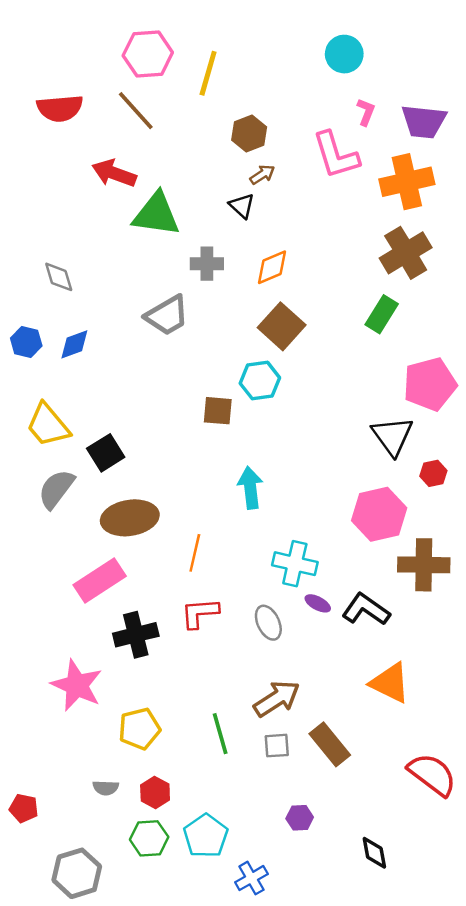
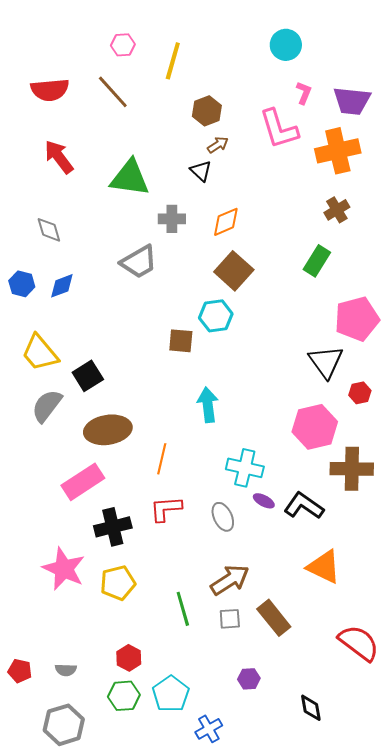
pink hexagon: (148, 54) -> (123, 45), size x0.6
red arrow: (114, 173) -> (59, 157), moved, turned 33
brown cross: (406, 253) -> (337, 210), size x0.6
yellow pentagon: (139, 729) -> (118, 583), moved
gray semicircle: (106, 788) -> (66, 670), moved

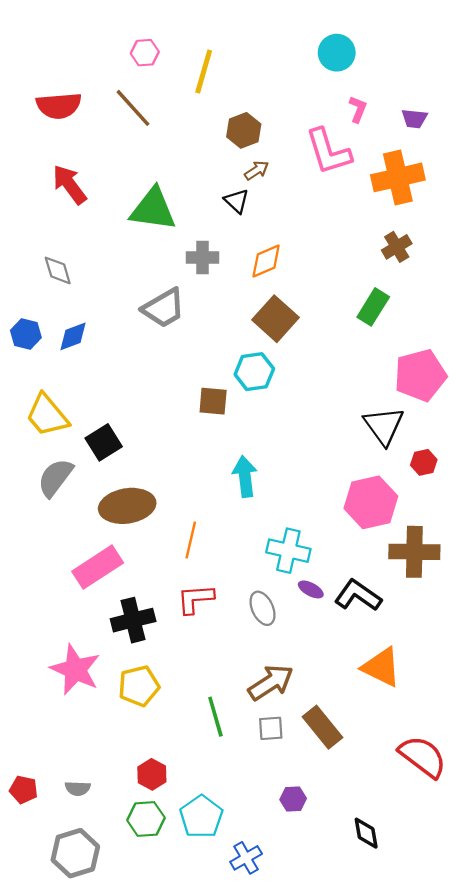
purple trapezoid: (352, 101) -> (414, 119), size x0.6

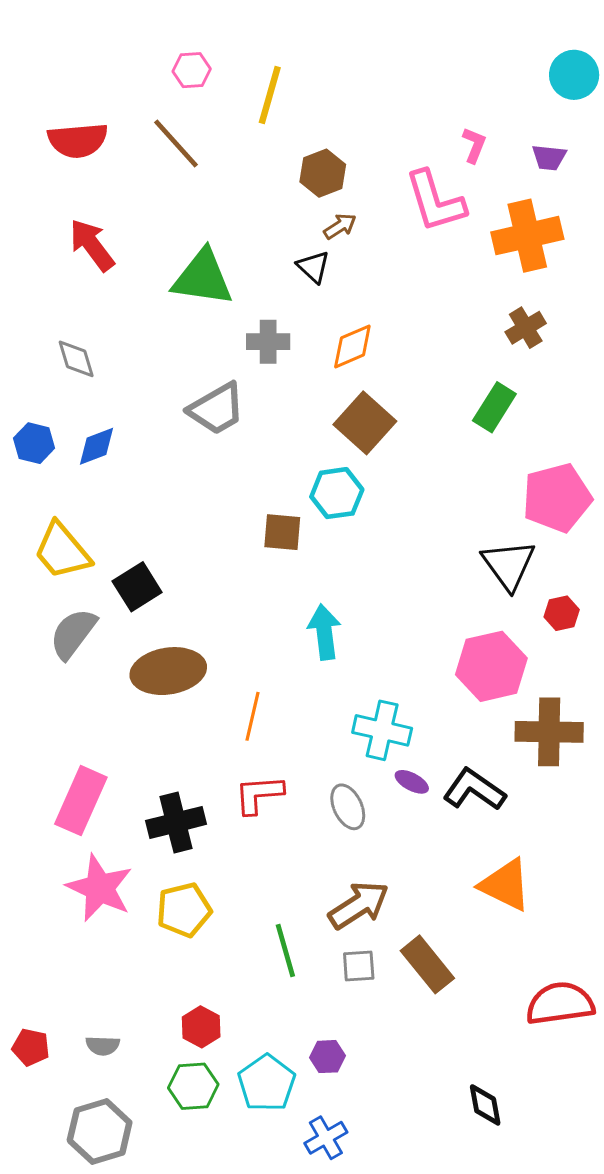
cyan circle: (337, 53) -> (574, 75), moved
pink rectangle: (98, 567) -> (81, 801), moved, turned -33
red semicircle: (423, 757) -> (560, 1003), turned -45
purple hexagon: (293, 799) -> (327, 1057), moved

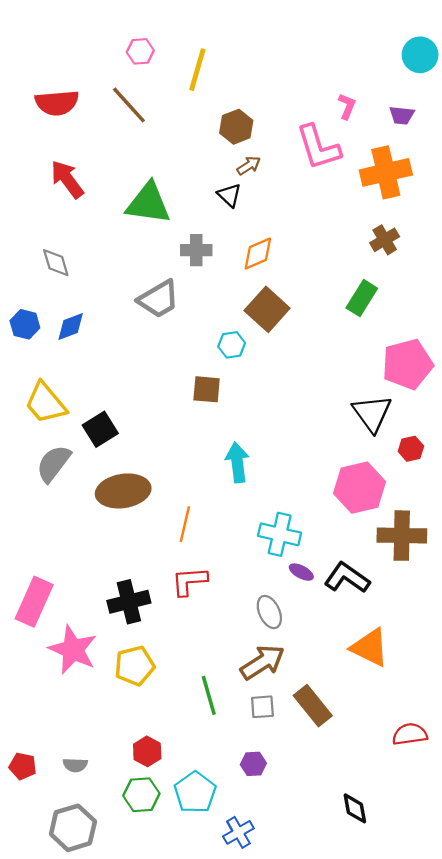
cyan hexagon: (337, 493) -> (232, 345), moved, size x0.7
pink rectangle: (81, 801) -> (34, 602), moved
gray ellipse: (348, 807) -> (269, 612), moved
red semicircle: (560, 1003) -> (410, 734), size x0.7
purple hexagon: (327, 1057) -> (253, 764), moved

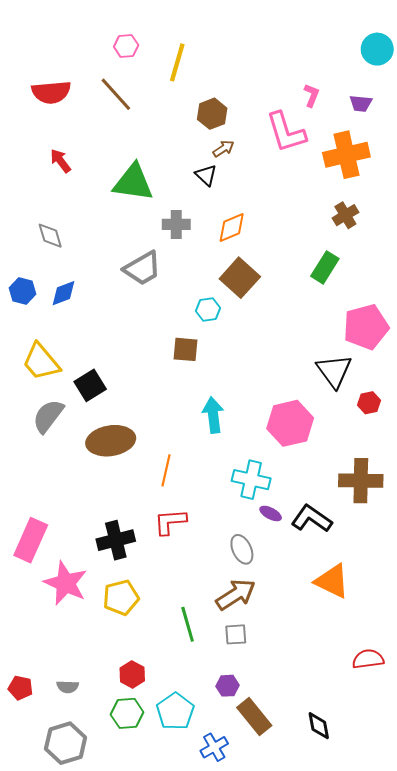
red arrow: (67, 179) -> (60, 161), size x0.7
pink hexagon: (360, 488) -> (290, 423), moved
brown rectangle: (313, 706) -> (254, 716), moved

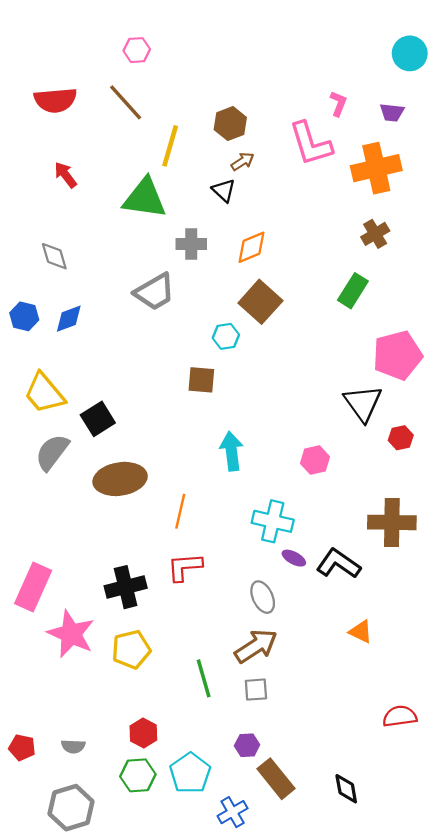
yellow line: (177, 62) -> (170, 146), moved
pink hexagon: (290, 423) -> (315, 460), size x0.6
orange triangle: (332, 581) -> (361, 632), size x0.6

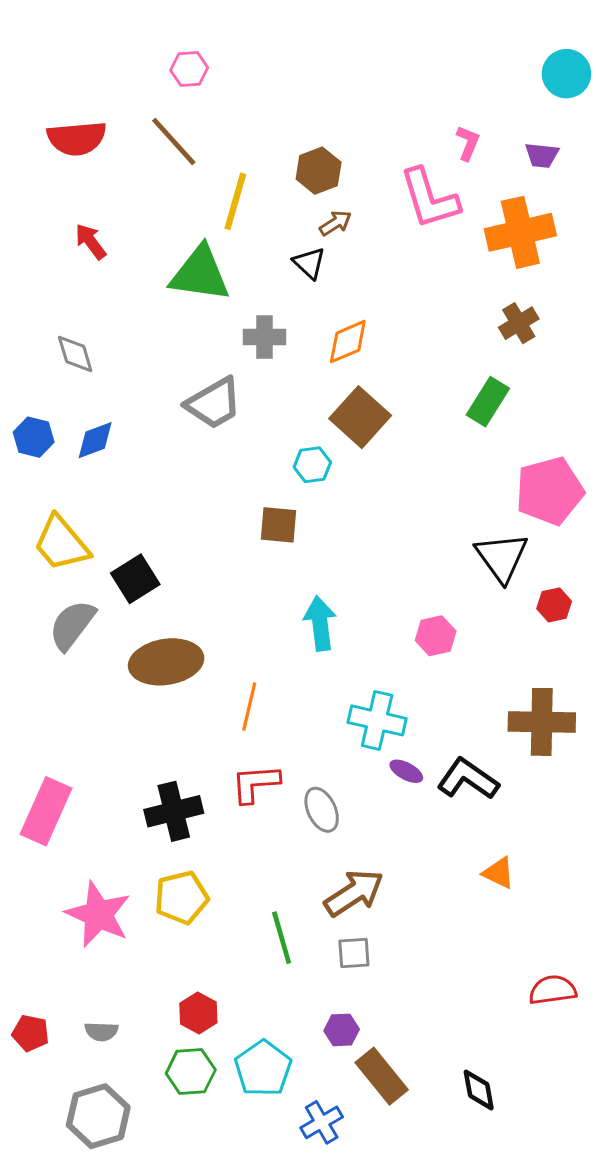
gray ellipse: (263, 597) -> (322, 810), moved
pink star: (71, 634) -> (98, 914), moved

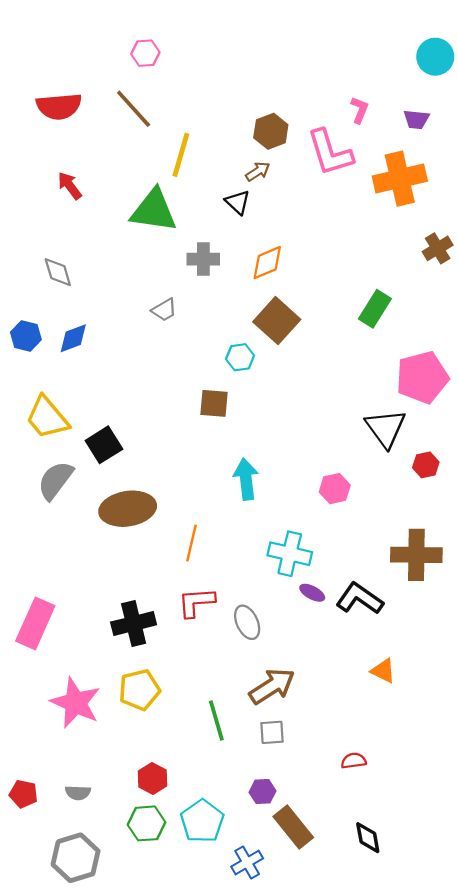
brown hexagon: (319, 171) -> (271, 131), moved
brown cross: (519, 323) -> (438, 248), moved
gray trapezoid: (214, 403) -> (164, 310), size x0.6
red semicircle: (553, 990) -> (354, 761), moved, size x0.7

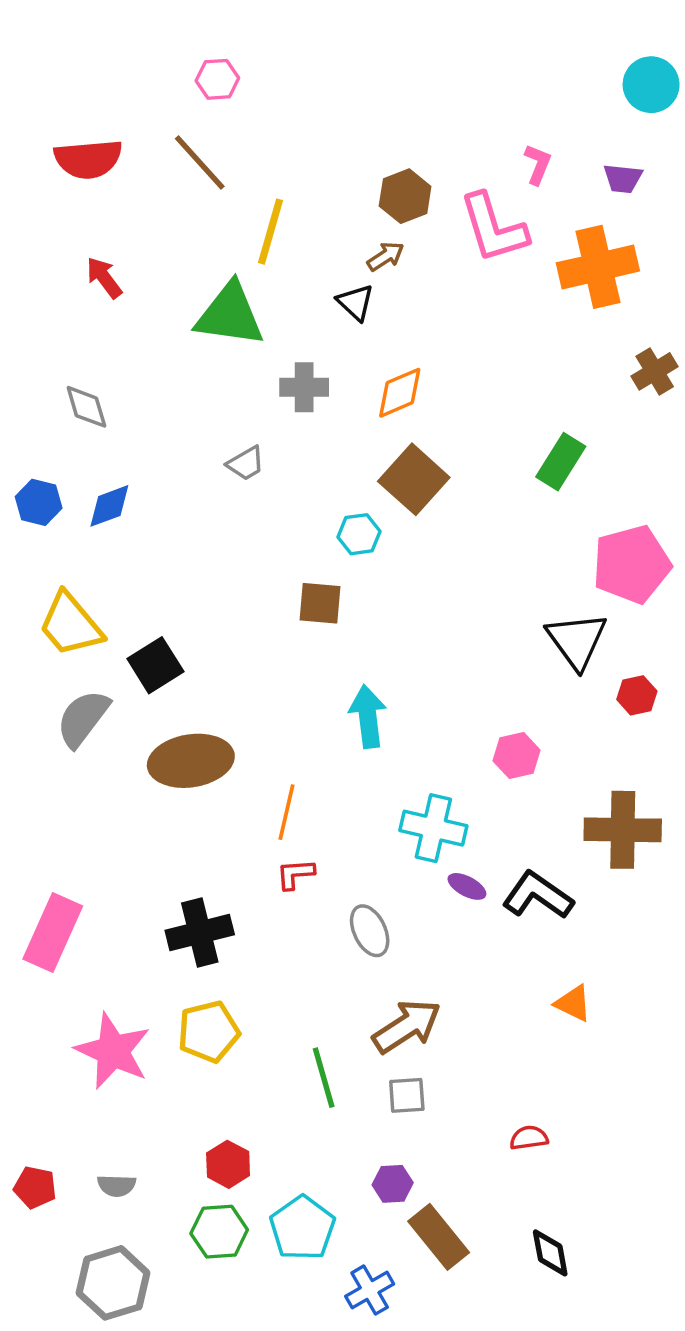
pink hexagon: (335, 489) -> (517, 755), moved
red L-shape: (196, 602) -> (295, 874), moved, size x0.7

